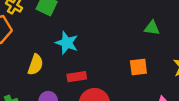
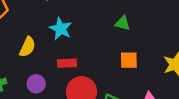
green triangle: (152, 28) -> (123, 23), moved

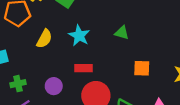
green triangle: (123, 23) -> (122, 33), moved
yellow semicircle: (27, 47) -> (44, 39), moved

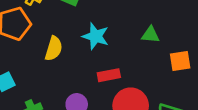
green triangle: (122, 33) -> (150, 35), moved

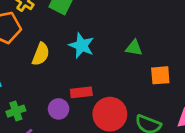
red rectangle: (109, 75) -> (81, 92), moved

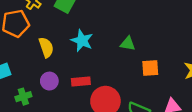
yellow semicircle: (41, 54) -> (46, 47), turned -42
purple circle: (59, 109) -> (49, 81), moved

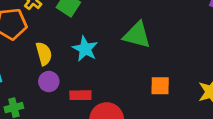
green triangle: (128, 44) -> (137, 35), moved, size x1.6
purple circle: (49, 81) -> (49, 82), moved

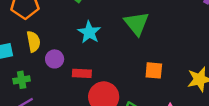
green triangle: (137, 35) -> (137, 23), turned 32
yellow semicircle: (44, 54) -> (33, 42), moved

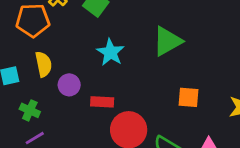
green triangle: (137, 23) -> (167, 41), turned 40
green cross: (22, 80) -> (30, 110), turned 35

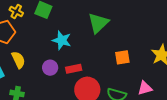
purple circle: (69, 85) -> (50, 68), moved
red rectangle: (102, 102) -> (74, 69), moved

